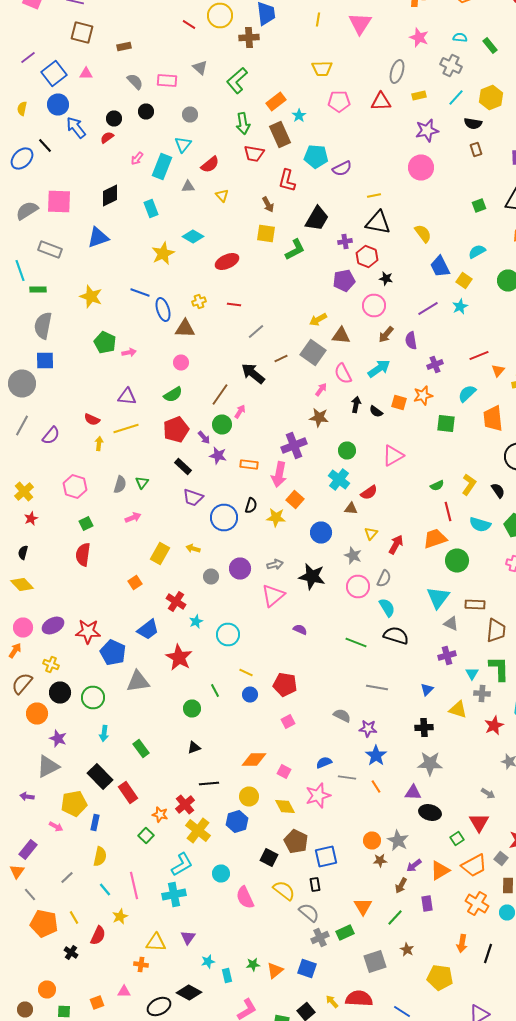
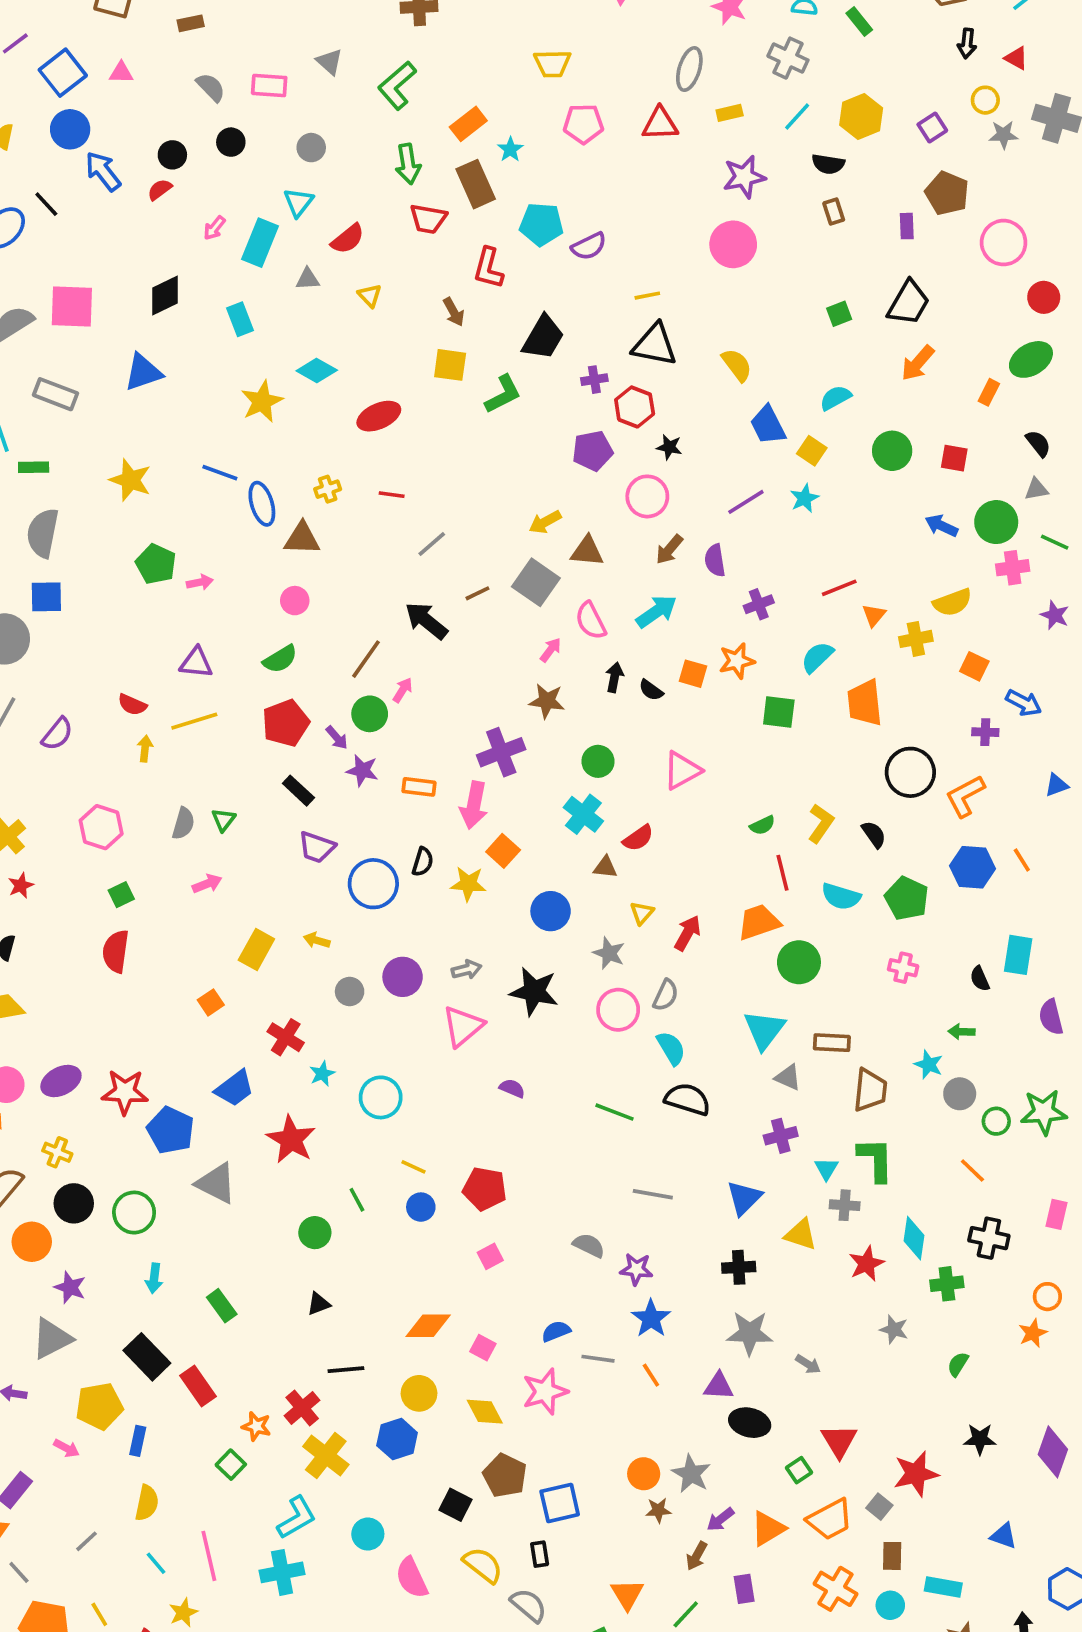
gray triangle: (138, 682) -> (216, 1183), turned 35
blue triangle: (427, 690) -> (744, 1198), size x1.5
gray arrow: (488, 794) -> (808, 1364), moved

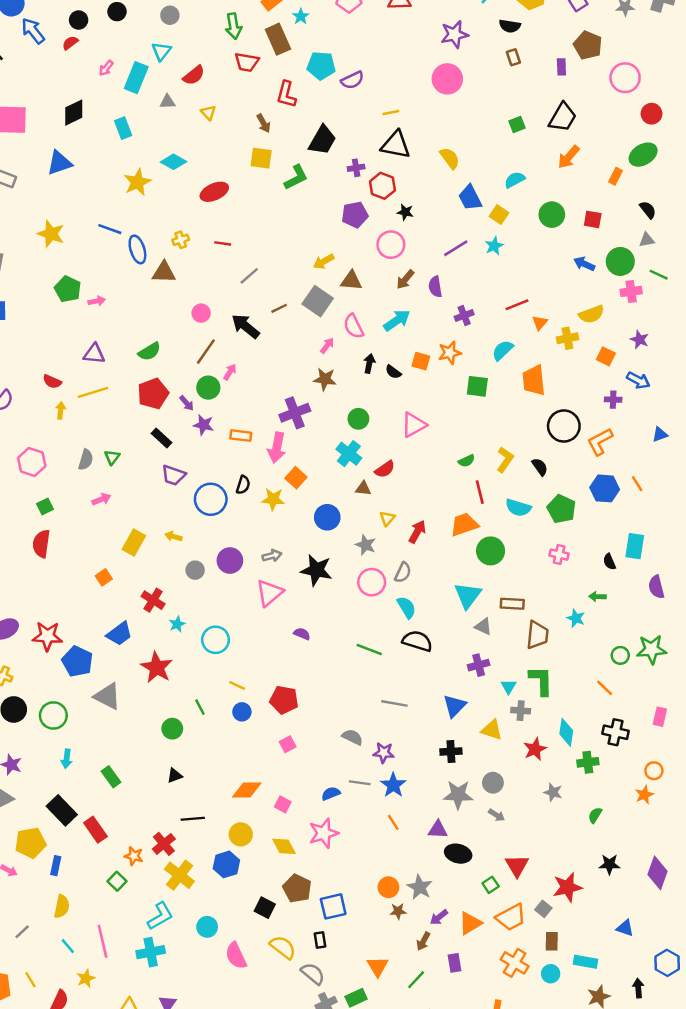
pink circle: (295, 601) -> (201, 313), moved
purple star: (1055, 615) -> (639, 340), moved
gray circle: (960, 1094) -> (493, 783), moved
gray line: (598, 1359) -> (360, 783), moved

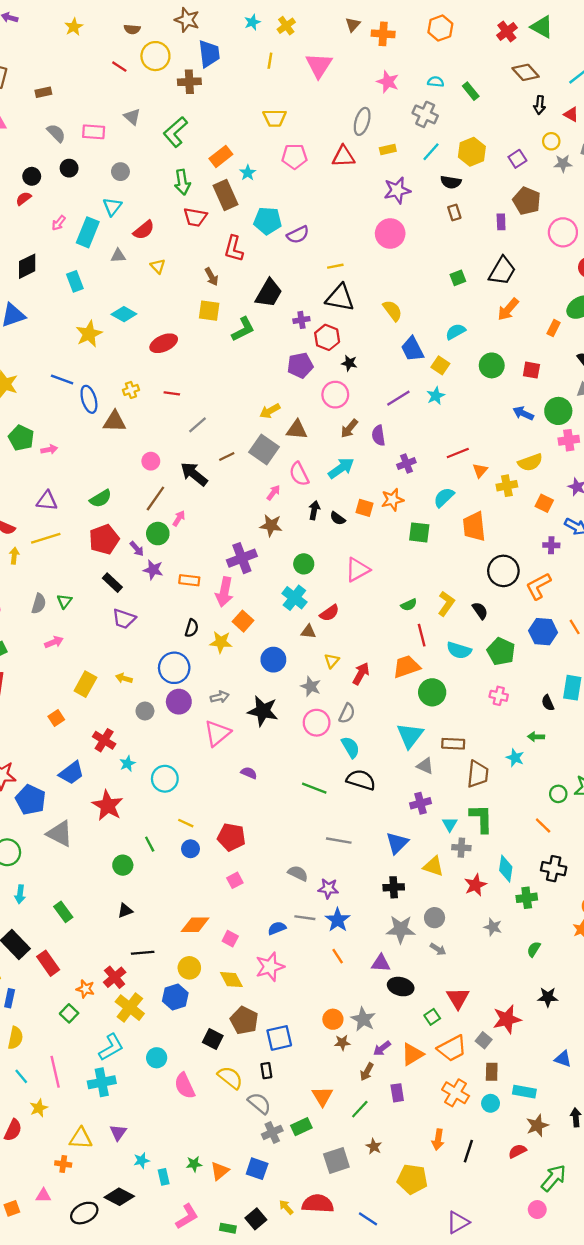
blue circle: (211, 499) -> (174, 668), moved

